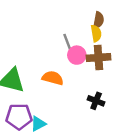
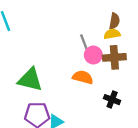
yellow semicircle: (96, 33) -> (112, 34), turned -91
orange semicircle: (53, 78) -> (83, 77), moved

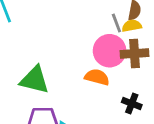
gray line: (84, 42) -> (116, 23), moved
pink circle: (93, 55) -> (110, 51), size x1.5

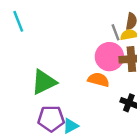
green triangle: (35, 80) -> (44, 82), turned -40

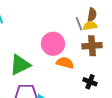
pink circle: (109, 57) -> (53, 44), moved

